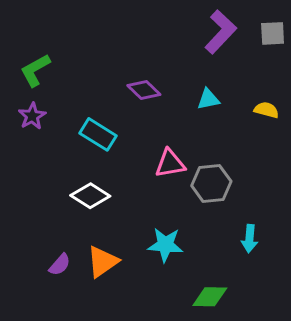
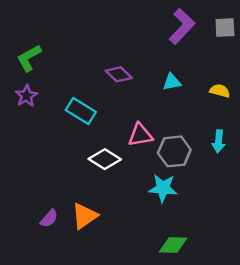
white diamond: (90, 196) -> (105, 159), moved
cyan arrow: (250, 239) -> (219, 141), moved
cyan star: (165, 245) -> (163, 188), moved

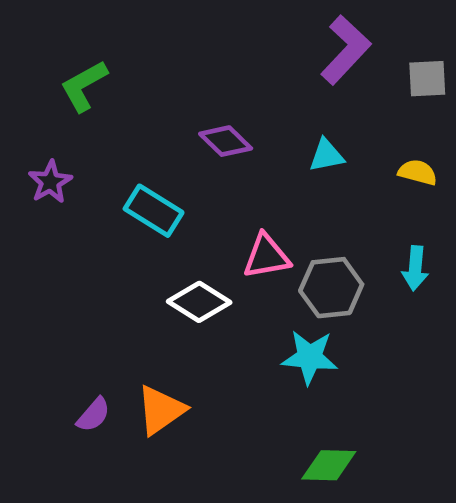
gray square: (225, 28) -> (427, 79), moved
green L-shape: (29, 58) -> (84, 86), moved

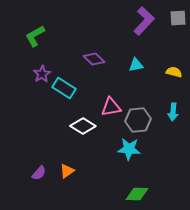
gray square: (427, 79) -> (178, 18), moved
purple star: (50, 182) -> (42, 74), moved
orange triangle: (161, 410) -> (67, 171), size x0.7

